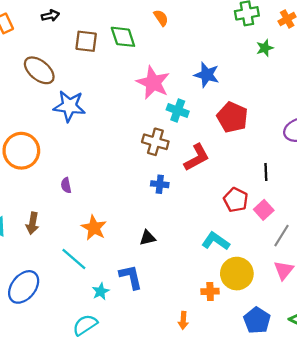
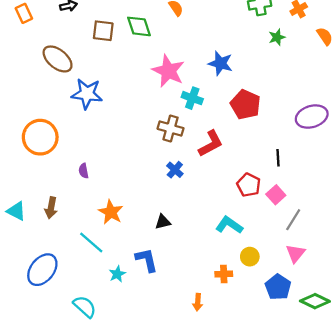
blue cross: (160, 184) -> (175, 170), turned 35
yellow circle: (237, 274) -> (250, 257), size x0.6
blue pentagon: (257, 320) -> (278, 287), moved
cyan semicircle: (85, 325) -> (85, 307), moved, turned 75

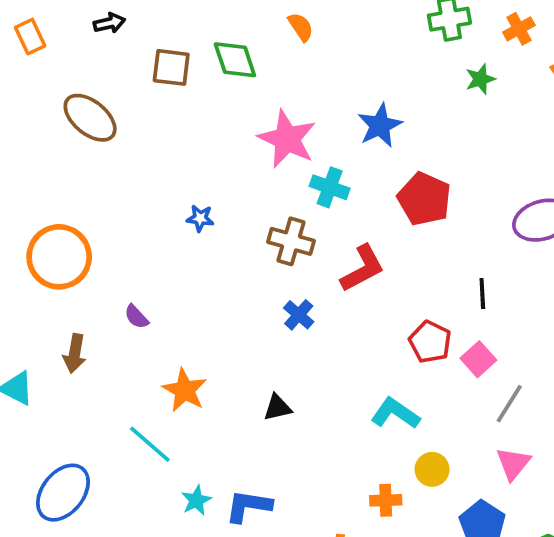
blue star: (220, 63) -> (380, 125), turned 30
blue star: (87, 94) -> (200, 218), moved, size x0.5
purple semicircle: (84, 171) -> (136, 317), turned -32
brown arrow: (51, 208) -> (75, 353), moved
blue L-shape: (147, 260) -> (248, 506), moved, turned -68

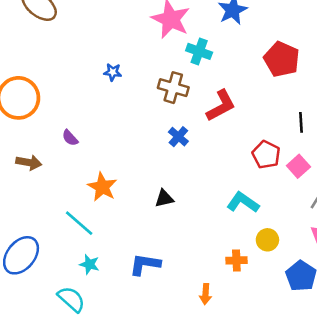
red pentagon: (424, 199) -> (282, 59), moved
brown arrow: (75, 353) -> (29, 162), turned -90
cyan star: (196, 500) -> (89, 264), moved, turned -30

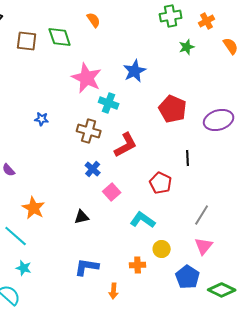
pink square: (298, 166) -> (112, 192), moved
blue L-shape: (145, 264) -> (87, 267), moved

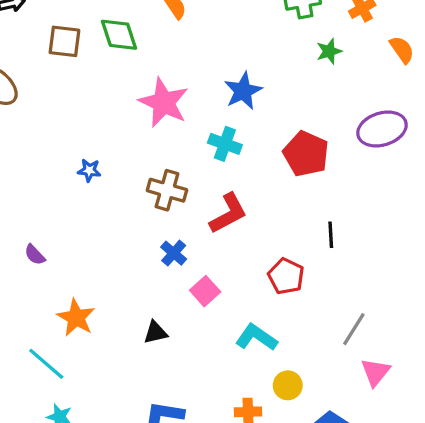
cyan cross: (109, 103) -> (225, 144), moved
purple ellipse: (219, 120) -> (382, 129), moved
pink triangle: (204, 246) -> (375, 372), moved

